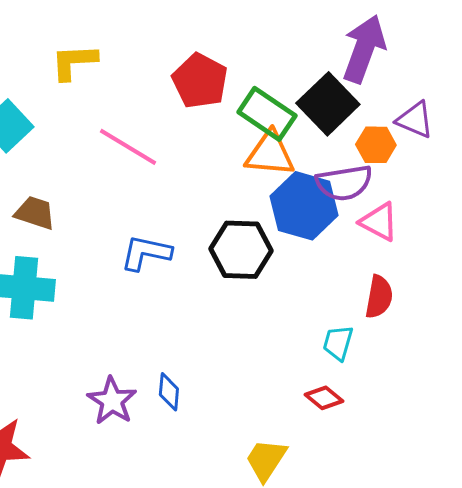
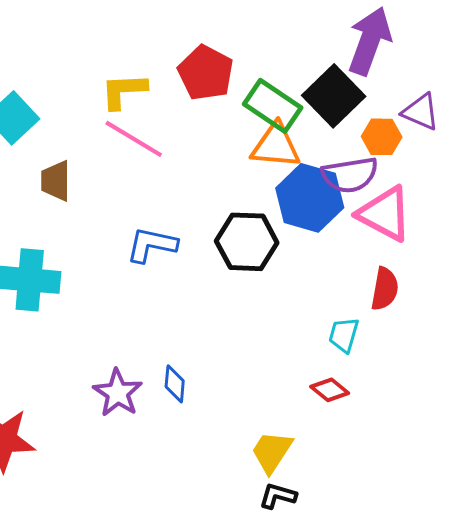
yellow L-shape: (74, 62) -> (124, 91), moved
brown trapezoid: (35, 213) -> (56, 181), moved, turned -108
pink triangle: (379, 222) -> (385, 214), size x1.4

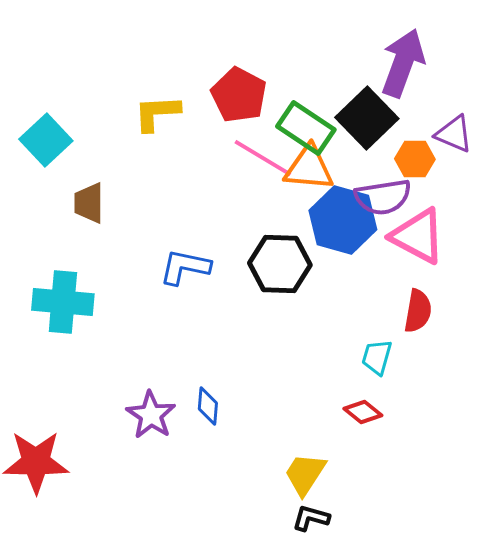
pink line: (134, 139) -> (263, 158), moved

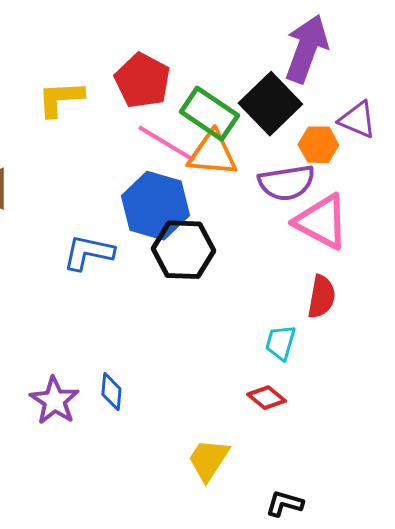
blue hexagon: (343, 220) -> (155, 206), moved
black L-shape: (311, 518) -> (284, 504), moved

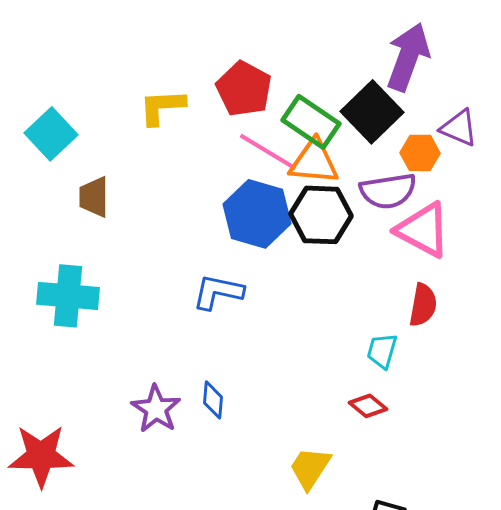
black hexagon: (183, 250) -> (321, 215), moved
blue L-shape: (88, 253) -> (218, 292), moved

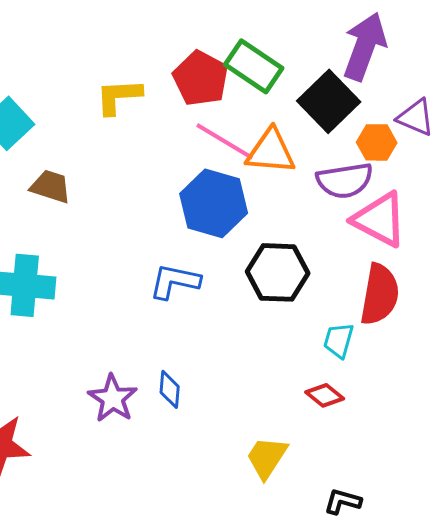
green rectangle: (311, 122) -> (254, 66), moved
brown trapezoid: (94, 197) -> (51, 186), turned 108
black hexagon: (321, 215) -> (278, 272), moved
red semicircle: (423, 305) -> (380, 294), size x1.4

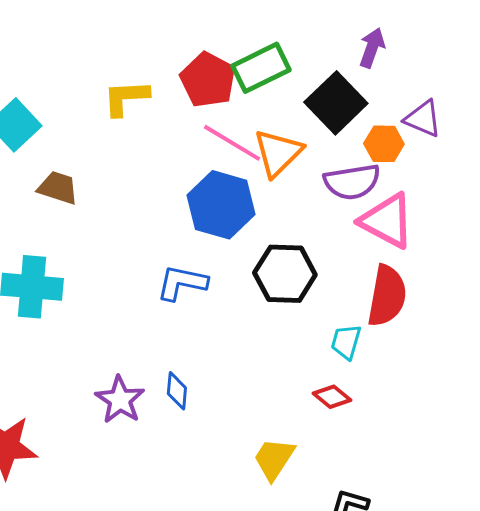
purple arrow: (365, 46) -> (372, 48), size x0.6
green rectangle: (254, 66) -> (261, 68), turned -60
orange triangle: (271, 151) -> (278, 153), turned -50

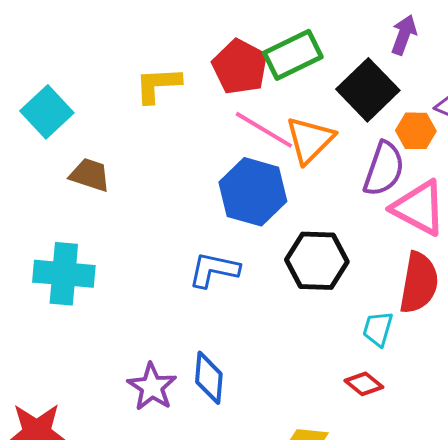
purple semicircle: (352, 182) -> (384, 169), turned -62
blue diamond: (177, 391) -> (209, 378), size x1.4

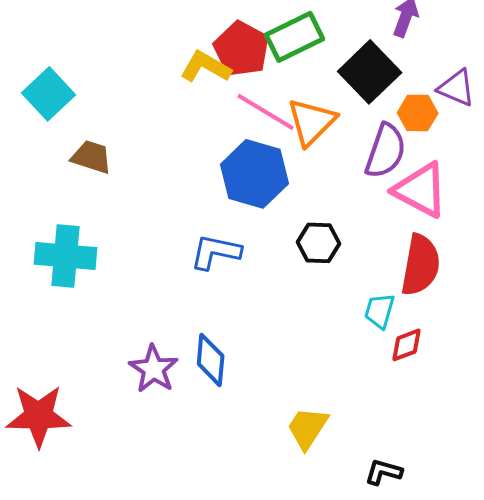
yellow L-shape: (158, 85) -> (206, 67), moved, turned 33
black hexagon: (317, 261) -> (319, 243), size x0.7
red diamond: (364, 384) -> (407, 345), moved, turned -60

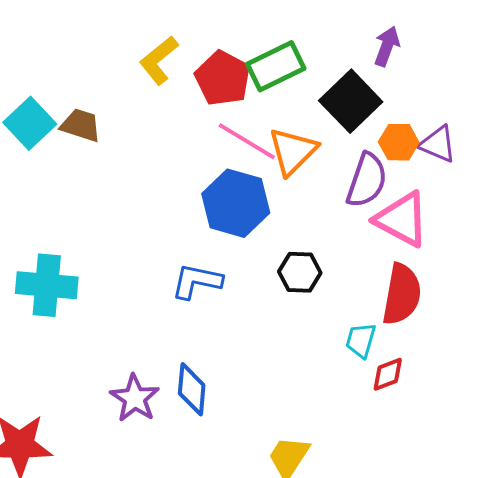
yellow L-shape: (206, 67) -> (159, 60), moved, turned -69
purple triangle: (457, 88) -> (438, 144), moved
brown trapezoid: (92, 157) -> (81, 125), moved

